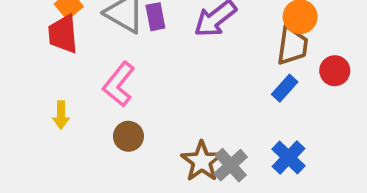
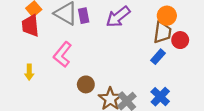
red circle: (335, 71) -> (180, 40), moved
brown circle: (128, 136) -> (86, 84), moved

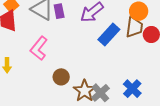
blue rectangle: (158, 57) -> (109, 35), moved, size x1.5

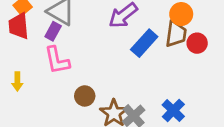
purple rectangle: (59, 11) -> (53, 31), moved, turned 40
pink L-shape: (39, 48) -> (57, 60), turned -50

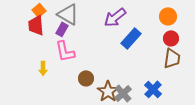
orange circle: (181, 14) -> (168, 16), moved
brown trapezoid: (176, 34) -> (172, 58), moved
yellow arrow: (17, 81) -> (43, 68), moved

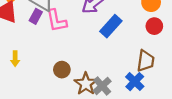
pink L-shape: (65, 51) -> (56, 21), moved
brown trapezoid: (172, 58) -> (146, 61), moved

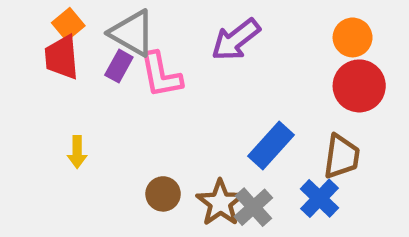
blue rectangle: (111, 26) -> (271, 145), moved
red circle: (154, 26) -> (359, 86), size x1.5
brown circle: (62, 70) -> (163, 194), moved

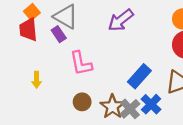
purple rectangle: (119, 66) -> (59, 34), turned -63
pink L-shape: (161, 75) -> (81, 63), moved
blue cross: (319, 198) -> (151, 104), moved

